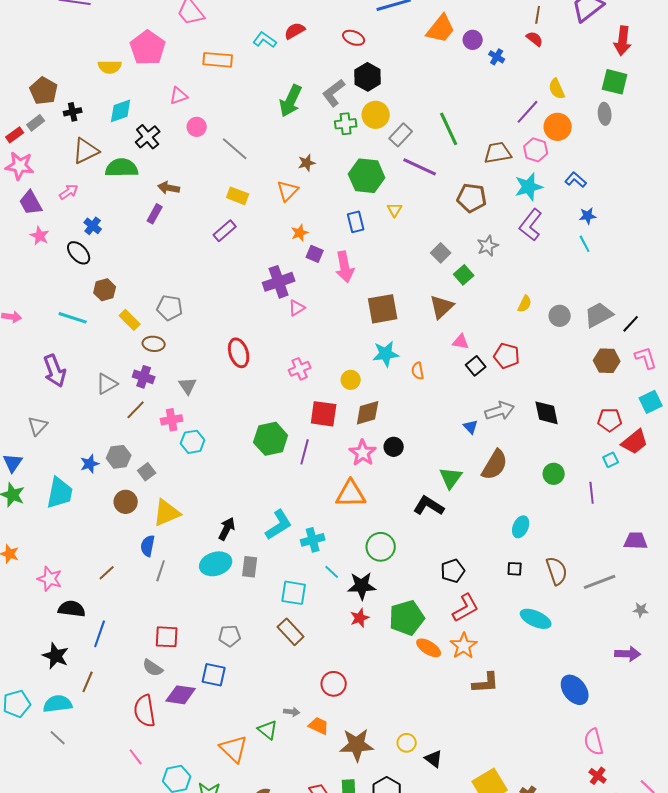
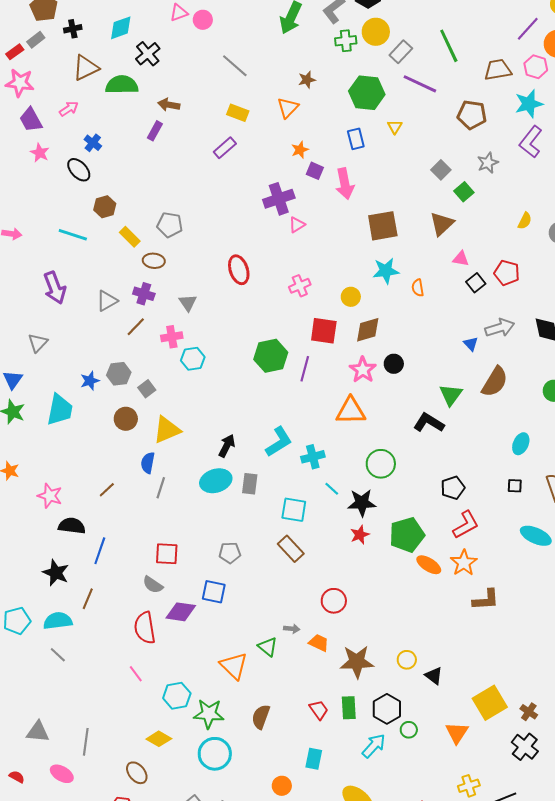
pink circle: (197, 127) -> (203, 20), moved

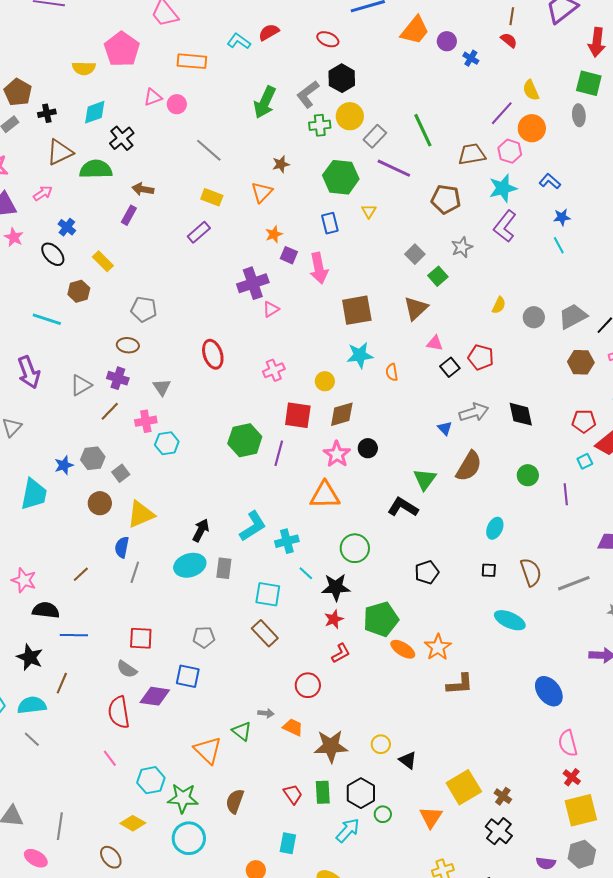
yellow rectangle: (130, 237) -> (103, 261), moved
red L-shape: (466, 525) -> (341, 653), moved, size x0.7
blue line: (100, 551) -> (74, 635), turned 72

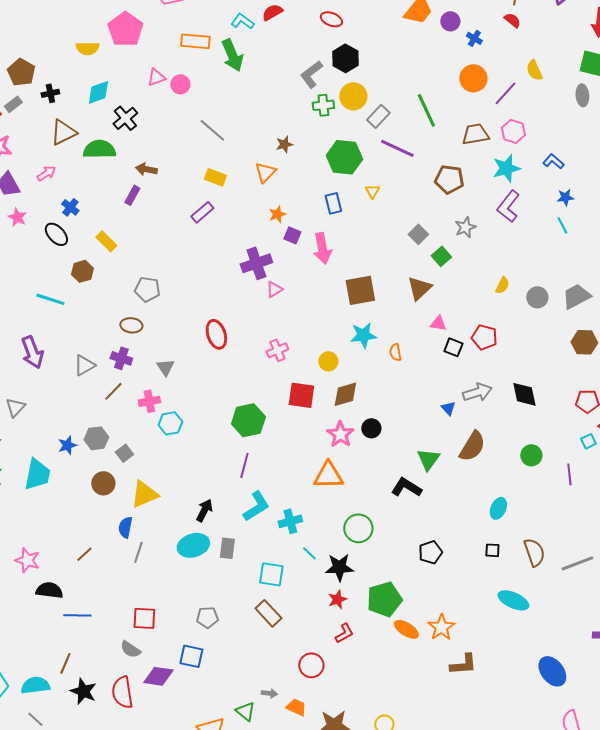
green arrow: (265, 102) -> (232, 55), moved, turned -48
orange circle: (532, 128) -> (473, 78), moved
black square: (450, 367) -> (453, 347), turned -30
purple line: (279, 453) -> (244, 465), moved
black star: (30, 657) -> (83, 691), moved

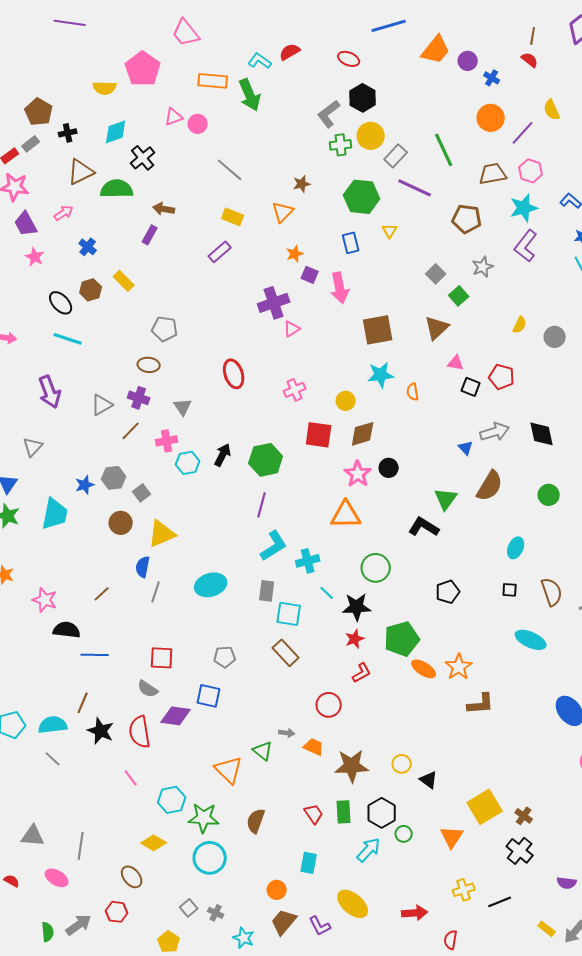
black ellipse: (56, 234) -> (61, 303), moved
brown hexagon: (82, 271) -> (91, 290), moved
black arrow: (204, 510) -> (223, 455), moved
gray rectangle: (227, 548) -> (267, 591), moved

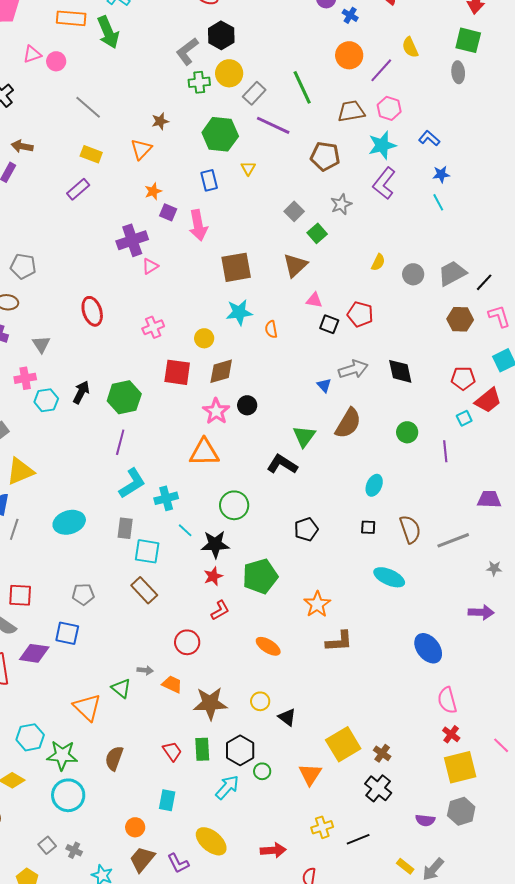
orange ellipse: (424, 669) -> (268, 646), moved

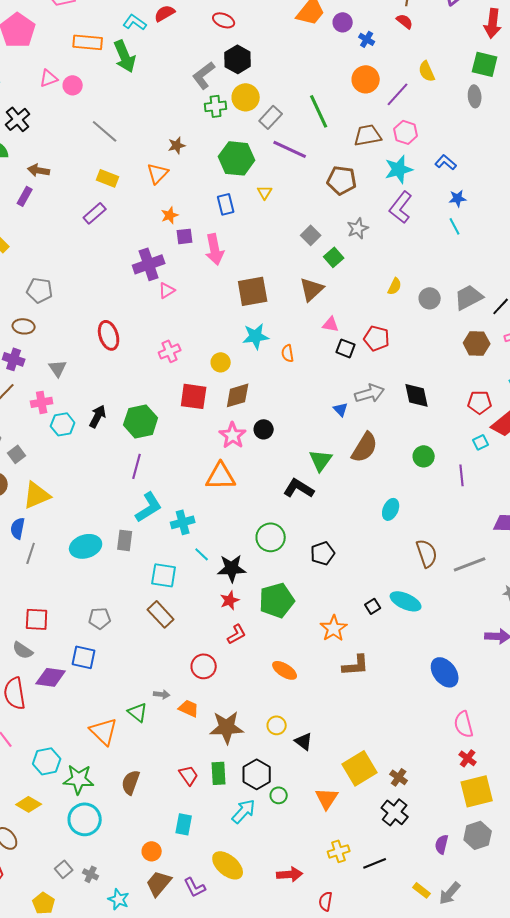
purple square: (168, 212) -> (185, 236), turned -30
green circle: (234, 505) -> (271, 537), moved
black square: (368, 527) -> (373, 606), moved, turned -35
gray rectangle: (125, 528) -> (125, 540), moved
purple semicircle: (425, 820) -> (442, 844), turned 96

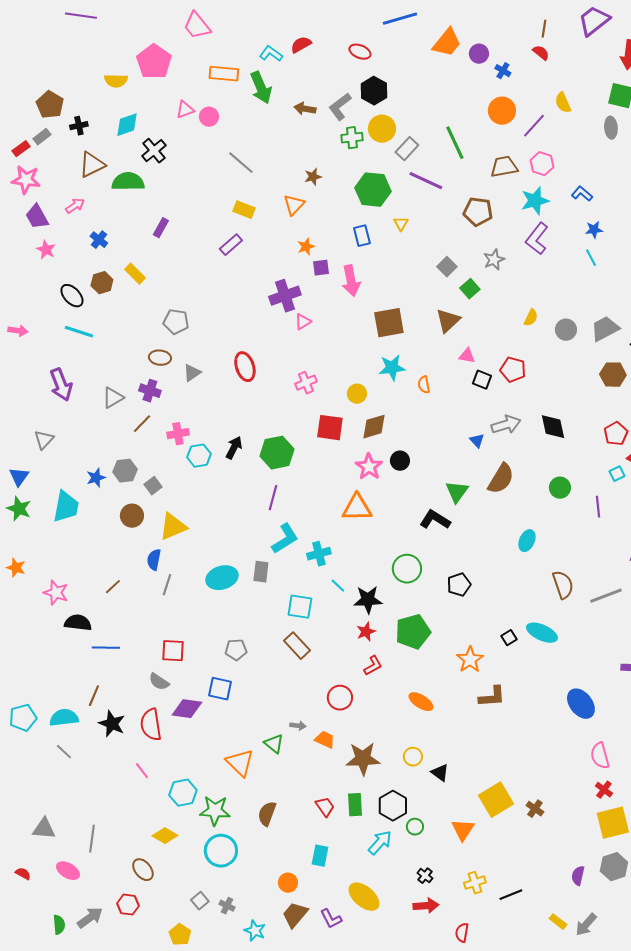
brown arrow: (39, 170) -> (305, 109), moved
gray triangle: (58, 368) -> (192, 373), moved, turned 30
red pentagon: (480, 402) -> (616, 434), turned -30
black cross: (395, 812) -> (425, 876), moved, size x0.6

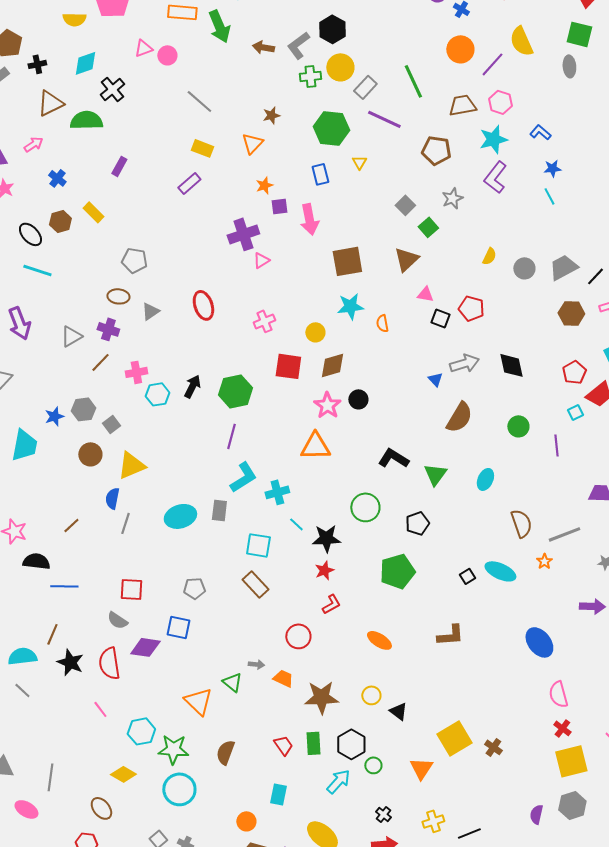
yellow semicircle: (563, 103) -> (521, 41), size x1.4
green triangle: (457, 492) -> (435, 474), moved
green pentagon: (413, 632) -> (397, 571), moved
orange star: (470, 660) -> (544, 561), moved, size x0.6

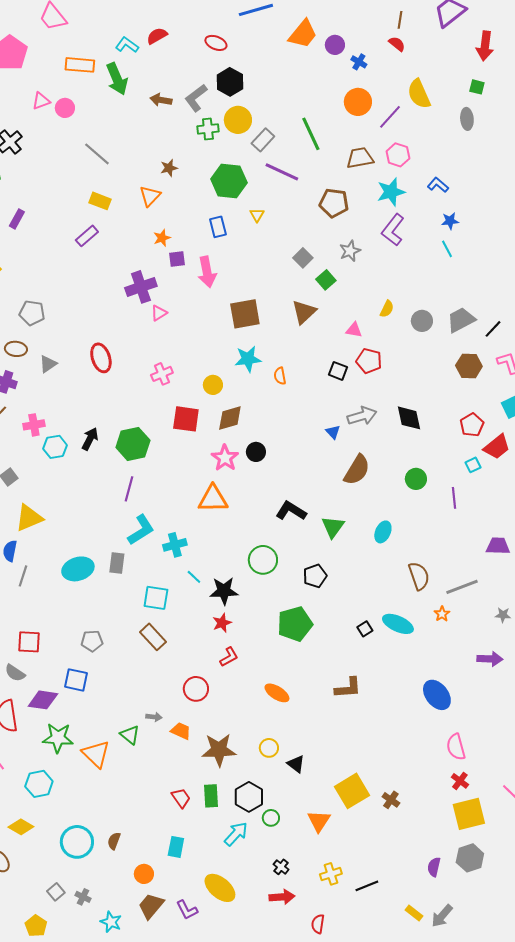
green square: (579, 34) -> (477, 87), size x0.6
pink triangle: (425, 294) -> (354, 330), moved
green star: (173, 749) -> (58, 738), moved
brown semicircle: (225, 752) -> (114, 841), moved, size x0.7

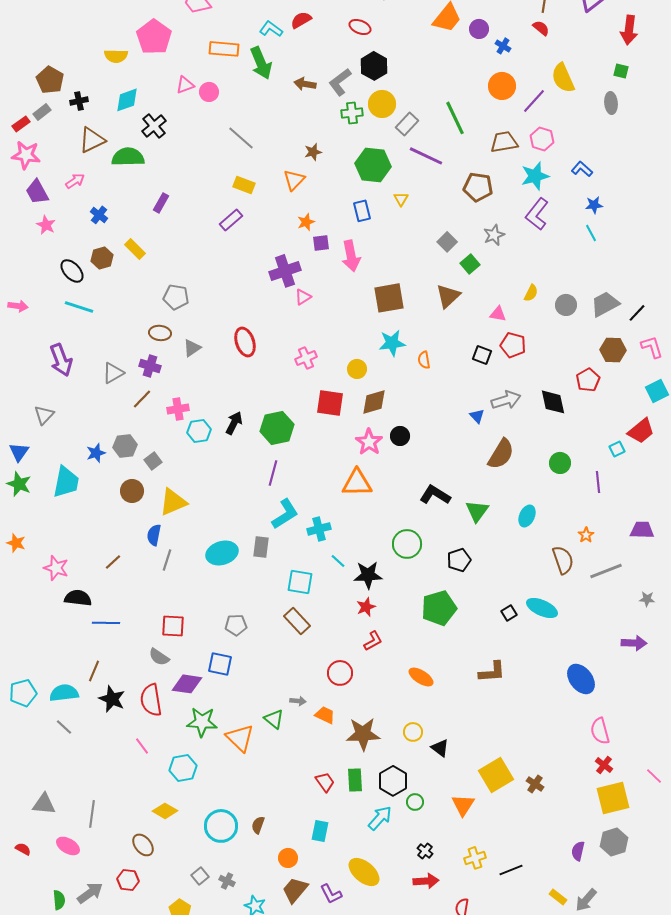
red pentagon: (472, 425) -> (588, 380), moved
orange star: (442, 614) -> (586, 535), moved

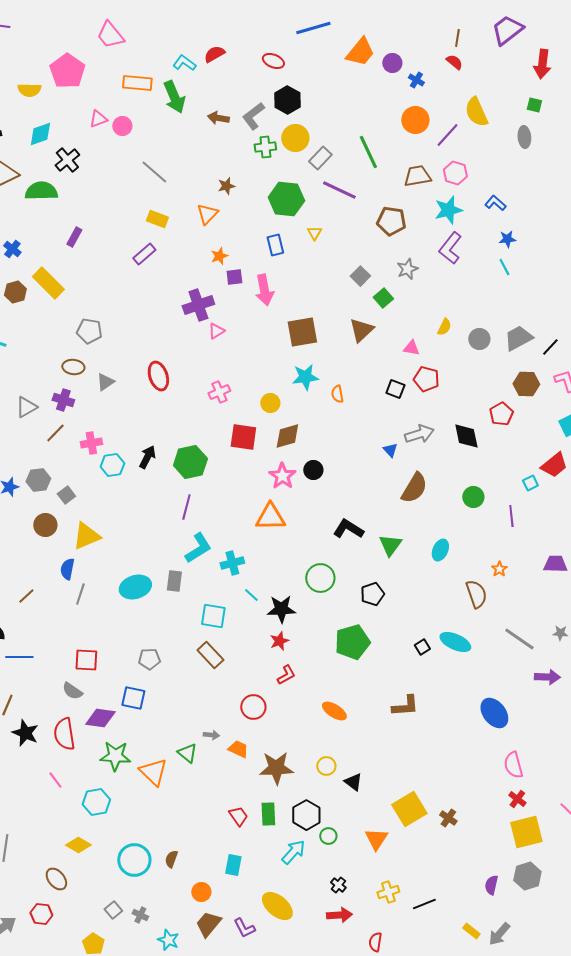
yellow rectangle: (135, 249) -> (48, 283), size x1.5
gray line: (606, 571) -> (519, 639), moved, turned 56

